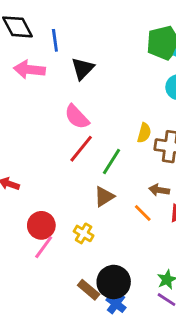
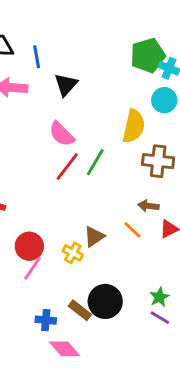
yellow semicircle: (144, 133) -> (134, 126), moved, size x1.6
green line: (111, 161) -> (95, 162), moved
brown triangle: (104, 197) -> (94, 237), moved
blue cross: (116, 304) -> (46, 320), moved, turned -30

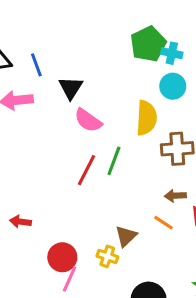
pink semicircle: (62, 134) -> (88, 120), moved

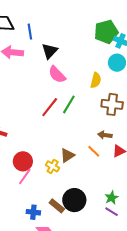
yellow semicircle: (146, 118) -> (96, 80), size x0.7

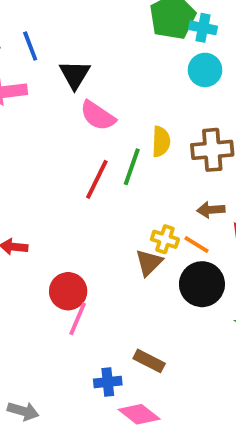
yellow semicircle: (96, 80) -> (161, 142), moved
yellow cross: (53, 166) -> (165, 239), moved
black circle: (74, 200) -> (202, 284), moved

